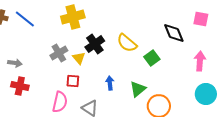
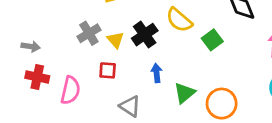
black cross: (95, 44) -> (145, 35), moved
green triangle: (138, 89) -> (184, 93), moved
pink semicircle: (60, 102) -> (70, 90), moved

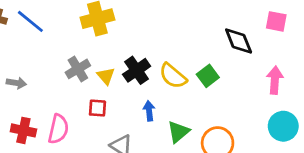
yellow semicircle: (179, 20) -> (173, 76), moved
red cross: (37, 77) -> (23, 130), moved

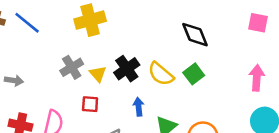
black diamond: (239, 41) -> (195, 35), moved

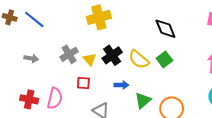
yellow cross: (90, 20) -> (99, 17), moved
gray arrow: (14, 80) -> (31, 58), moved
blue arrow: (139, 107) -> (121, 85), turned 96

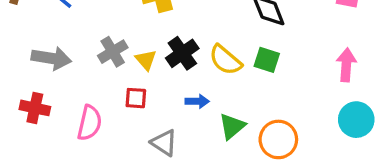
gray arrow: (31, 58) -> (51, 58), size x1.6
green square: (164, 59) -> (267, 60), turned -35
red cross: (29, 99) -> (35, 108), moved

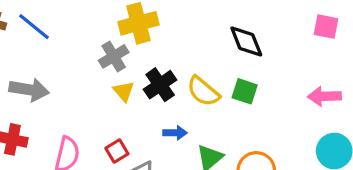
gray cross: (113, 52) -> (114, 56), moved
pink arrow: (346, 65) -> (324, 96), turned -96
red square: (136, 98) -> (117, 151), moved, turned -35

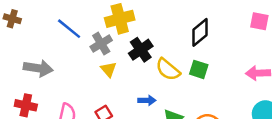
blue line: (34, 27) -> (69, 29), moved
black diamond: (246, 42) -> (200, 32), turned 72
black cross: (160, 85) -> (141, 50), moved

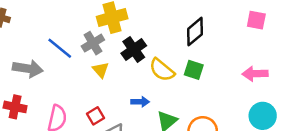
blue line: (69, 29) -> (60, 48), moved

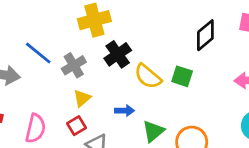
black diamond: (195, 32) -> (205, 35), moved
gray cross: (93, 43) -> (74, 65), moved
yellow triangle: (101, 70) -> (82, 98), moved, turned 30

